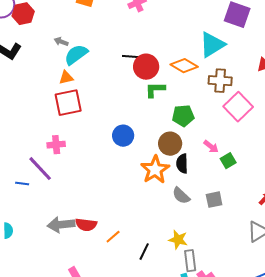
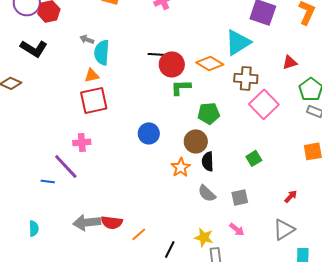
cyan semicircle: (76, 55) -> (102, 52), turned -50
pink arrow: (211, 147) -> (237, 229), moved
orange star: (155, 170) -> (181, 167), size x0.7

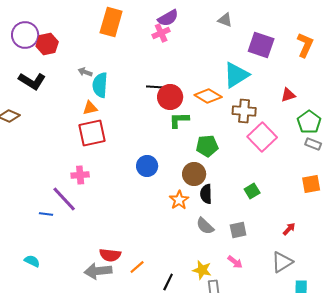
gray arrow: (87, 222) -> (98, 271), moved
cyan semicircle: (34, 228) -> (32, 261), turned -63

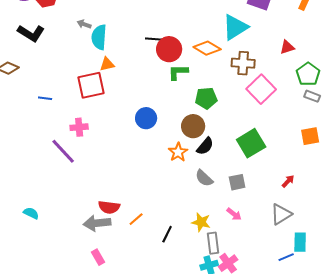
orange triangle: (90, 108) -> (107, 64), moved
green square: (252, 191) -> (251, 143), size x1.8
black semicircle: (206, 194) -> (205, 146), turned -138
blue line: (46, 214) -> (45, 98), moved

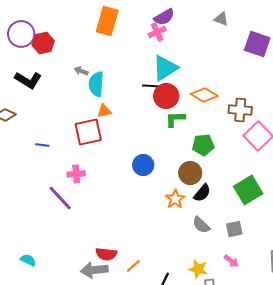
cyan triangle: (235, 27) -> (165, 68), moved

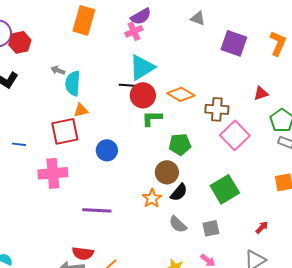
blue circle: (143, 165) -> (107, 150), moved
pink cross: (76, 174) -> (53, 173), size x1.6
purple line: (60, 198) -> (97, 210), moved, turned -44

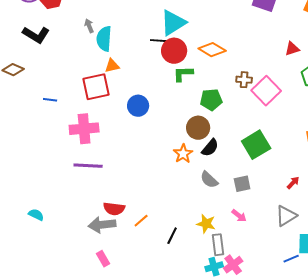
gray arrow: (58, 70) -> (89, 26), turned 48
brown cross: (217, 109) -> (244, 80), moved, size x0.7
purple line: (97, 210) -> (88, 166), moved

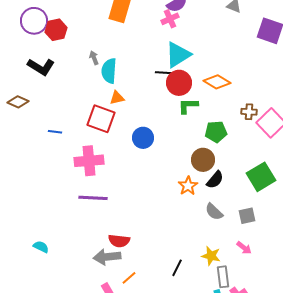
red square: (96, 87) -> (101, 119), turned 32
orange line: (141, 221) -> (129, 278), moved

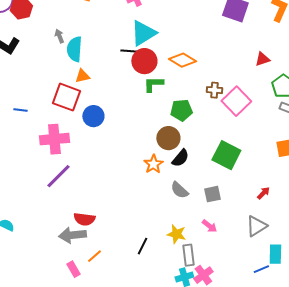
blue circle: (143, 138) -> (93, 116), moved
green square: (261, 177) -> (226, 155), turned -32
purple line: (93, 198) -> (58, 176), turned -48

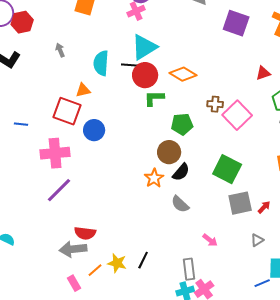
cyan semicircle: (74, 49) -> (101, 63), moved
gray square: (212, 194) -> (240, 203), moved, size x1.4
gray triangle: (256, 226) -> (257, 240), size x0.6
yellow star: (176, 234) -> (117, 263), moved

